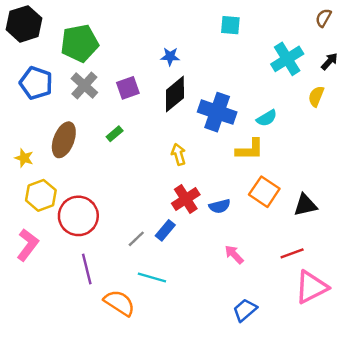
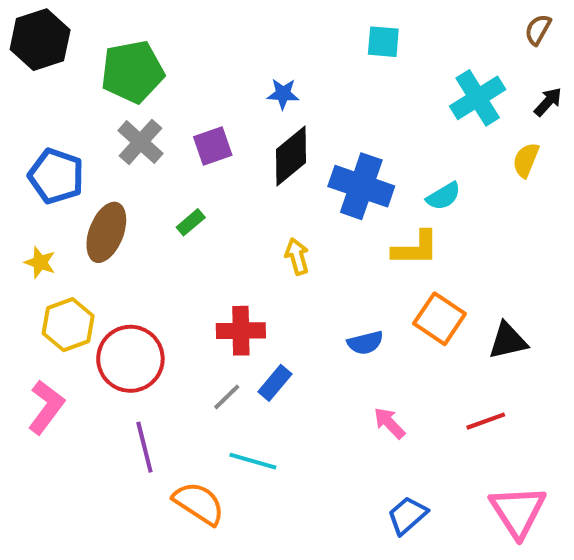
blue pentagon: (36, 83) -> (56, 176), moved
red cross: (186, 199) -> (241, 331), moved, turned 32
pink triangle: (311, 287) -> (518, 511), moved, turned -36

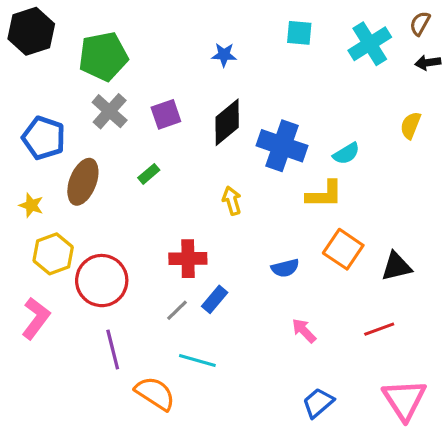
blue star: (283, 94) -> (224, 55), moved
cyan cross: (478, 98) -> (370, 44), moved
black arrow: (548, 102) -> (428, 63), moved, turned -140

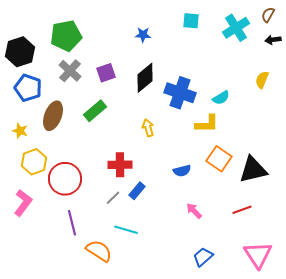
black hexagon: (31, 31) -> (20, 52), moved
green rectangle: (149, 174) -> (95, 111), size x1.6
black triangle: (396, 266) -> (253, 170), size x1.4

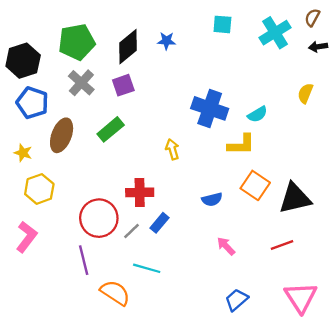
black diamond: (145, 78) -> (128, 47), moved
red circle: (65, 179) -> (99, 218), moved

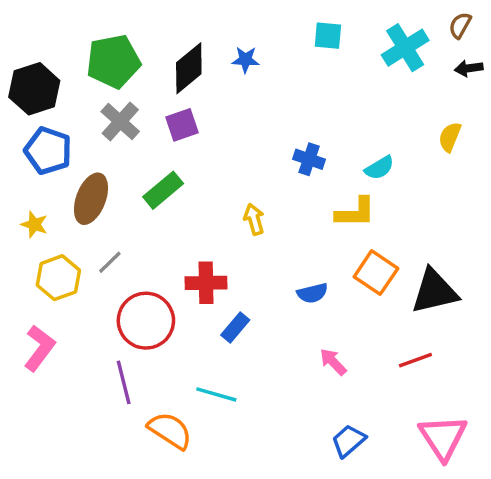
blue cross: (210, 108) -> (309, 159), size x0.6
gray line: (132, 231) -> (110, 262), moved

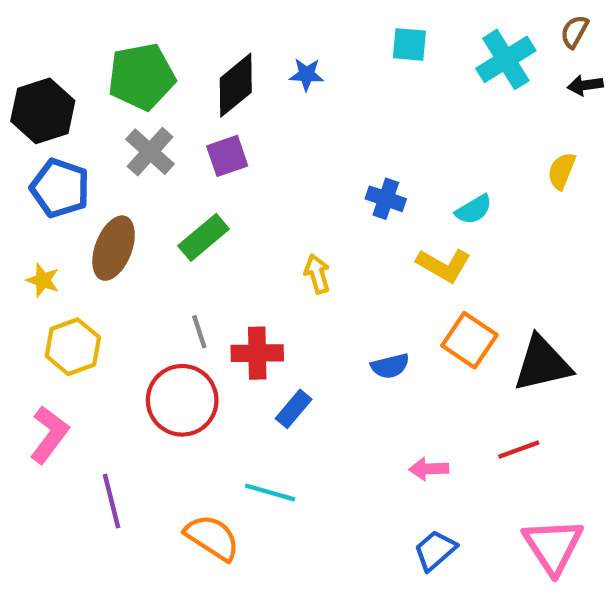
yellow L-shape: (355, 212) -> (444, 265), turned 30
gray line: (110, 262) -> (199, 332), moved, turned -64
pink arrow: (333, 362) -> (429, 469), moved, turned -48
purple line: (124, 382) -> (111, 501), moved

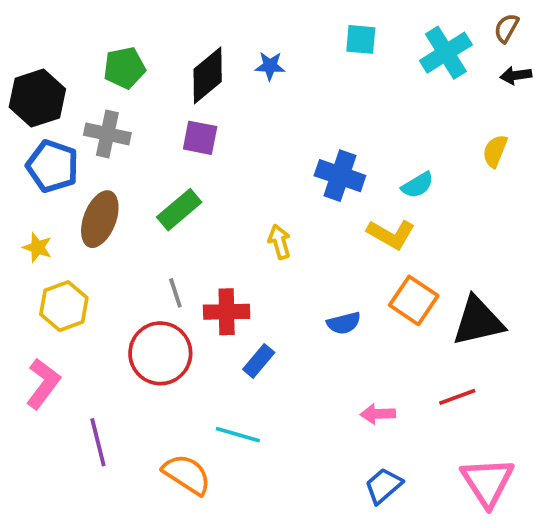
green pentagon: (141, 77) -> (124, 68), size x0.7
gray cross: (150, 152) -> (107, 134), moved, turned -30
purple square: (227, 156) -> (200, 138), turned 30
blue cross: (386, 199) -> (340, 176), size x1.4

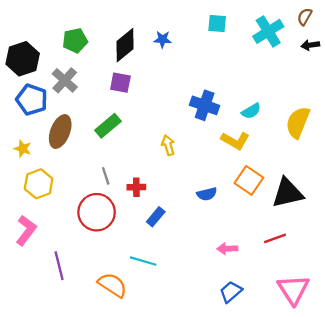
gray cross: (107, 134) -> (65, 80), turned 30
yellow semicircle: (495, 151) -> (298, 122), moved, size x1.6
red cross: (227, 312) -> (136, 187), size x0.7

